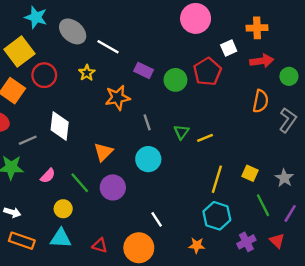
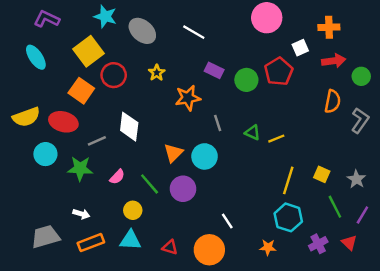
white line: (108, 47) -> (194, 32), moved
green triangle: (181, 132) -> (252, 133), turned -42
cyan circle: (148, 159) -> (205, 156), moved
orange rectangle: (22, 241) -> (91, 243), turned -40

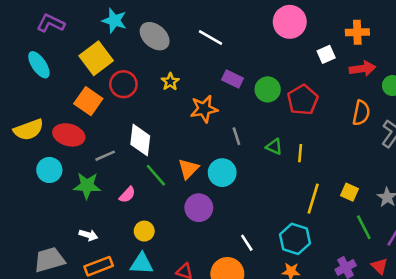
red pentagon: (279, 72) -> (303, 100), moved
yellow line: (276, 139) -> (300, 153), turned -63
green line: (150, 184) -> (156, 175), moved
cyan hexagon: (288, 217) -> (295, 239), moved

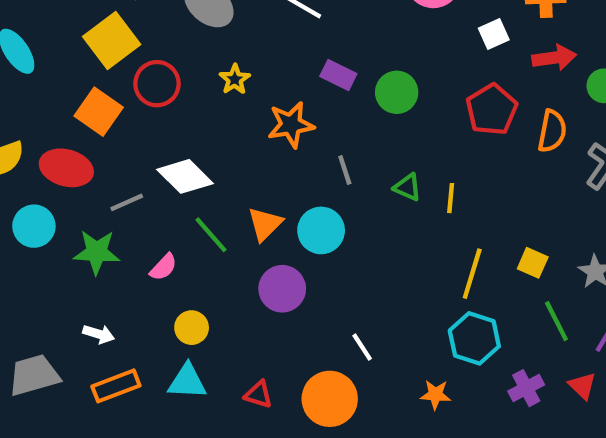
red pentagon: (303, 100) -> (492, 110), moved
white diamond: (140, 140) -> (185, 176), turned -52
cyan hexagon: (295, 239) -> (474, 338), moved

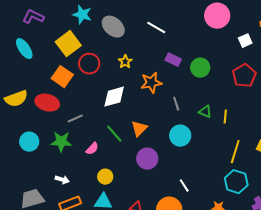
white diamond: (185, 176) -> (114, 97), moved, turned -60
cyan circle: (34, 226) -> (29, 142), moved
cyan circle: (321, 230) -> (180, 136), moved

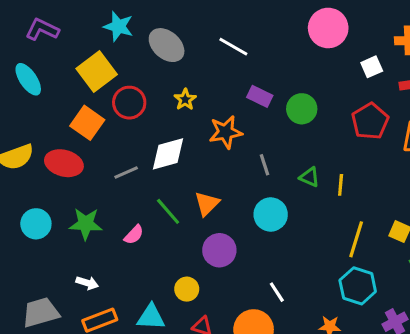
gray line: (75, 119) -> (126, 173), moved
yellow circle: (105, 177) -> (187, 289), moved

